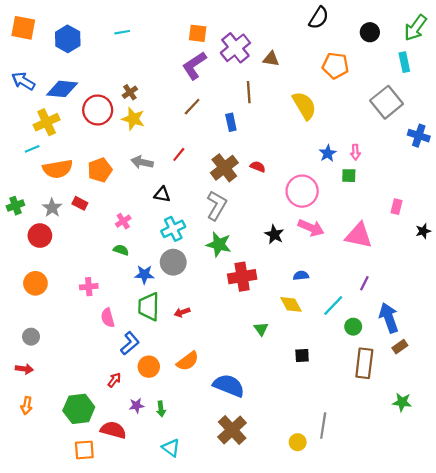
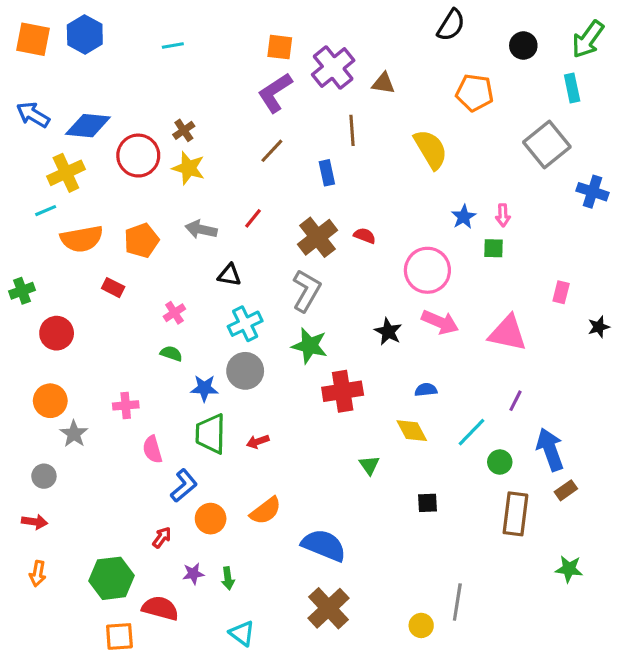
blue hexagon: (68, 39) -> (85, 35), moved
gray star: (52, 208) -> (74, 434), moved

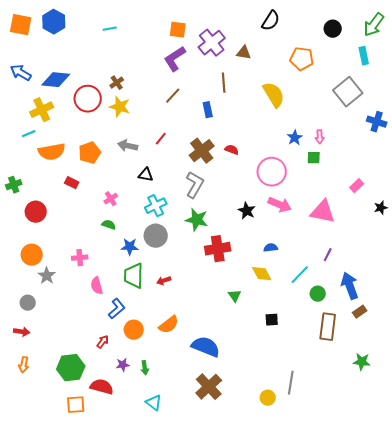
black semicircle: (451, 25) -> (271, 21), moved
pink rectangle: (561, 292) -> (357, 186), turned 32

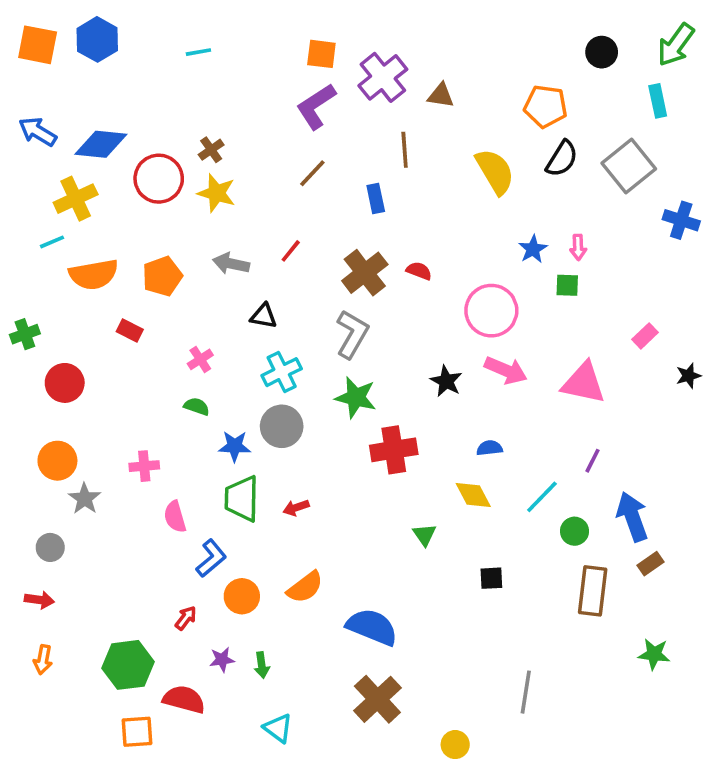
black semicircle: (271, 21) -> (562, 159), moved
yellow circle: (268, 398) -> (455, 745), moved

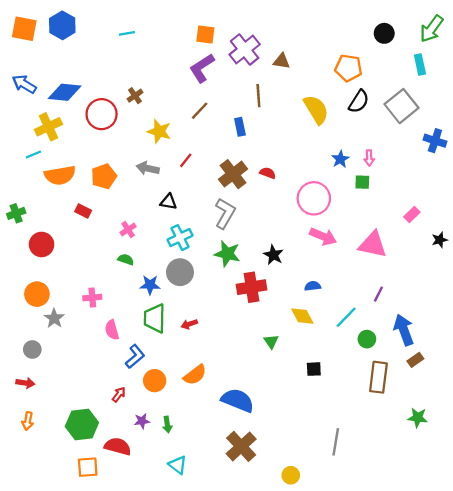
yellow star: (217, 193) -> (159, 131), moved
black star: (446, 381) -> (273, 255), moved

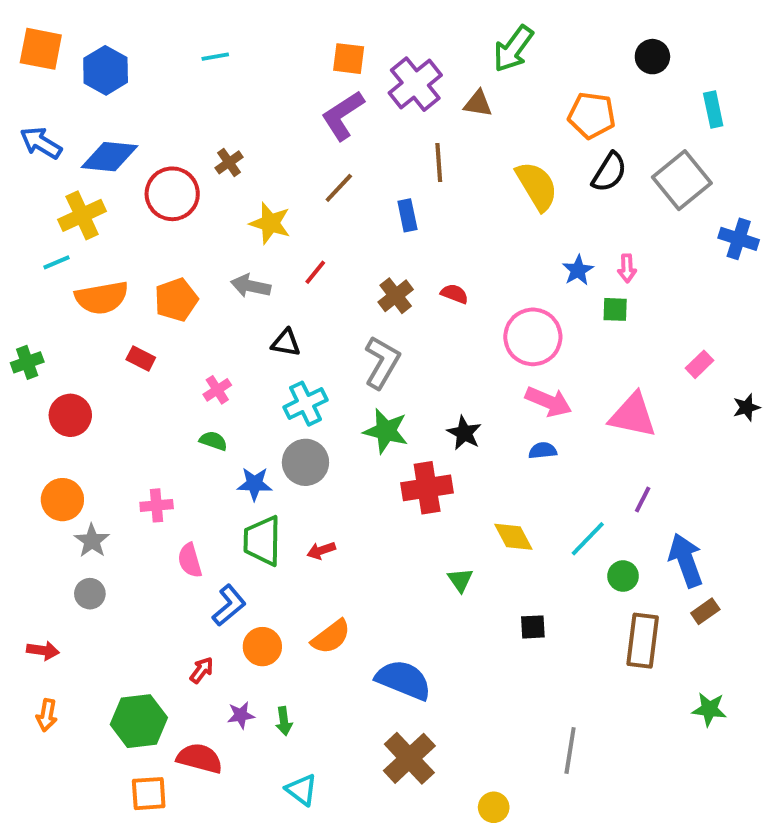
blue hexagon: (62, 25) -> (106, 70), moved
green arrow: (432, 29) -> (513, 49), moved
brown cross: (233, 174) -> (396, 296), size x0.7
blue semicircle: (313, 286) -> (543, 451), moved
gray circle: (32, 349) -> (90, 594), moved

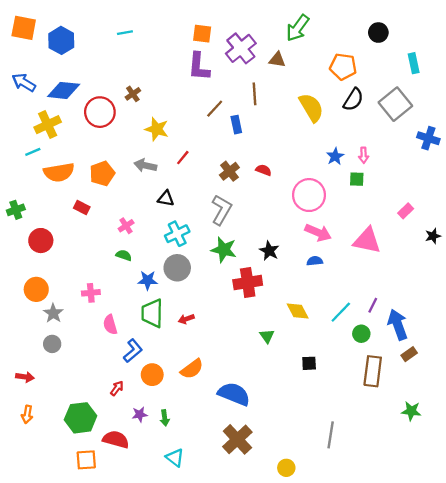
purple L-shape: (343, 115) -> (199, 67), turned -52
brown line: (339, 188) -> (215, 109), moved
purple line: (643, 500) -> (373, 305), moved

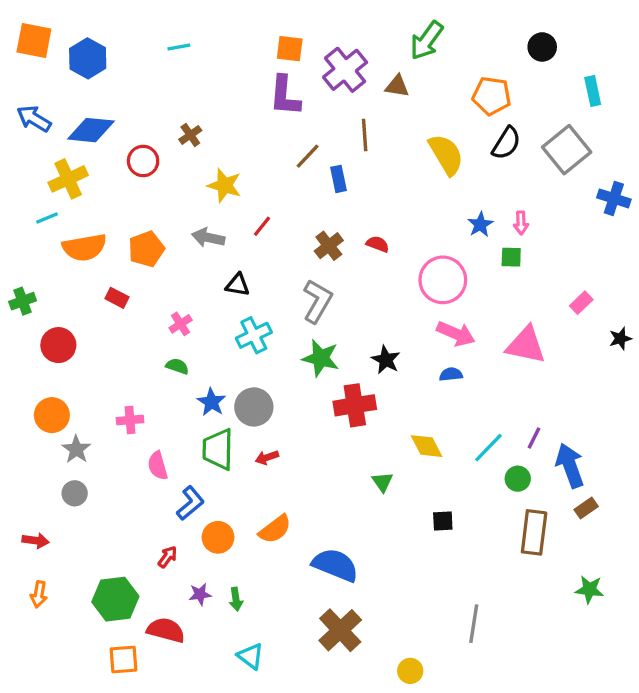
red circle: (100, 112) -> (143, 161), size x0.7
gray circle: (177, 268) -> (254, 407), moved
blue star: (148, 280) -> (211, 402), turned 30

